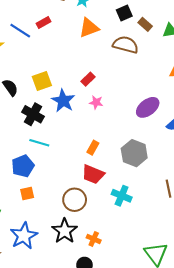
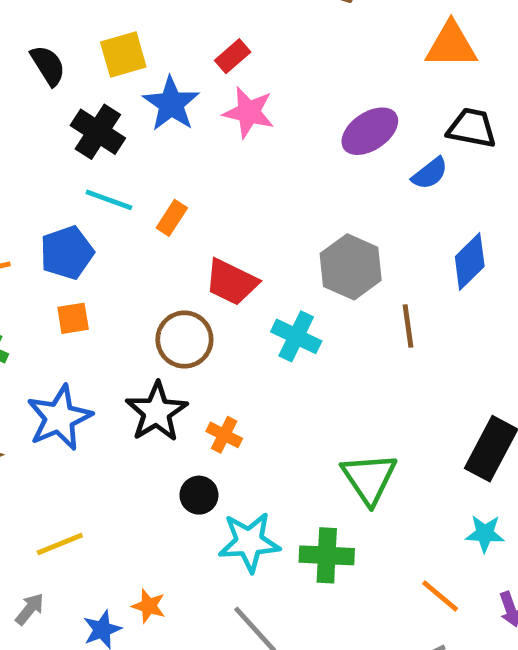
pink star: (96, 102) -> (249, 112), size x1.5
orange rectangle: (93, 148) -> (172, 218), moved
gray hexagon: (134, 153) -> (351, 267), moved

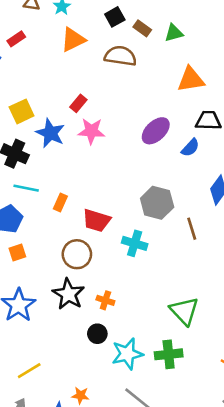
orange rectangle: (172, 218) -> (60, 202), moved

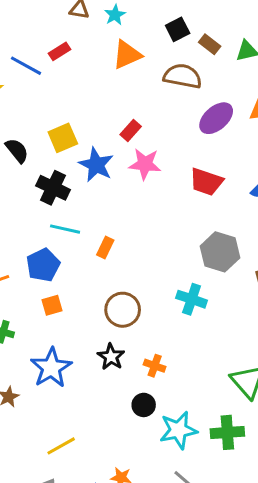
purple ellipse: (156, 131) -> (216, 118), moved
red trapezoid: (96, 220) -> (206, 182), moved
black star: (68, 294) -> (111, 357), size x0.7

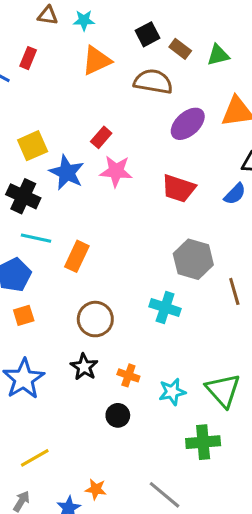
cyan star: (115, 15) -> (84, 20), turned 30
red rectangle: (59, 51) -> (28, 58), turned -35
orange rectangle: (105, 248) -> (77, 256), size x1.4
cyan star: (178, 430) -> (172, 392), moved, size x0.7

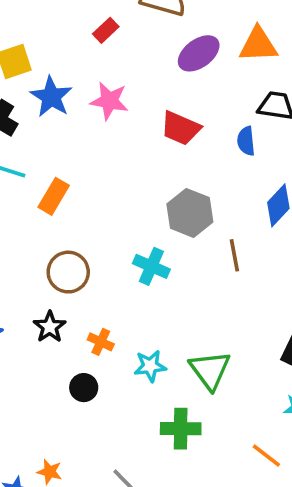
red rectangle: (101, 137) -> (106, 30), moved
blue semicircle: (235, 194) -> (246, 141), turned 125

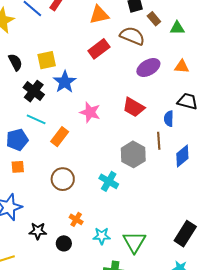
red rectangle: (106, 30) -> (99, 49), size x1.5
orange triangle: (258, 45) -> (182, 67), size x0.7
pink star: (109, 101) -> (90, 112), moved
brown line: (234, 255) -> (159, 141), moved
black star: (50, 327) -> (38, 231), moved, turned 30

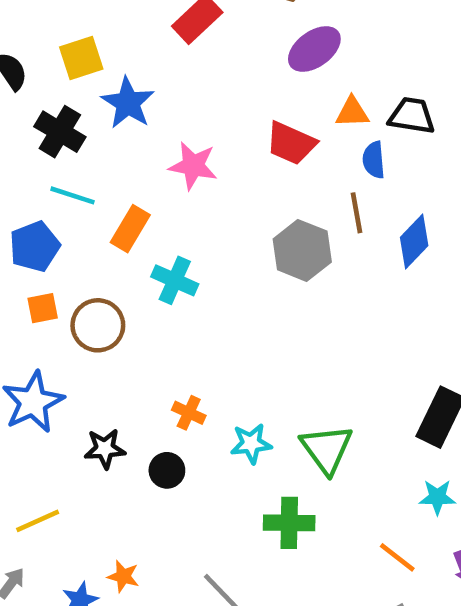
orange triangle: (182, 67) -> (352, 112), moved
brown circle: (63, 179) -> (98, 325), moved
cyan cross: (109, 181) -> (175, 280), moved

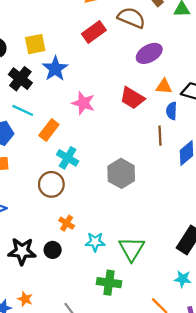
gray hexagon: (302, 250) -> (121, 173), moved
brown circle: (98, 325) -> (51, 184), moved
black star: (105, 449) -> (22, 251), moved, size x1.4

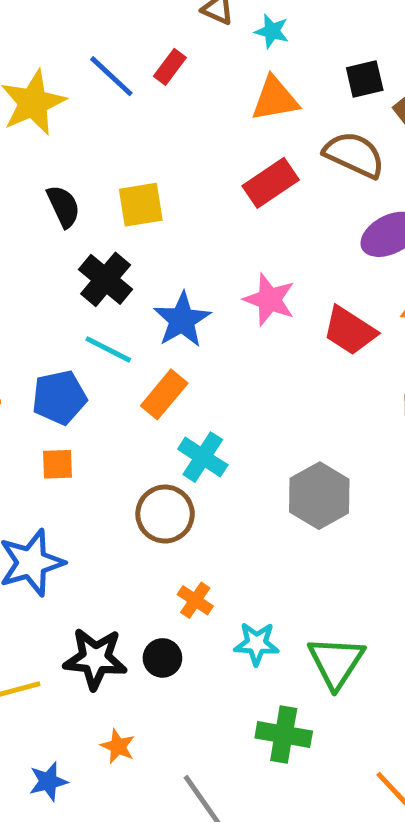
blue star: (55, 69) -> (182, 320), moved
pink star: (83, 103) -> (269, 300), moved
orange star: (25, 299) -> (118, 746), moved

